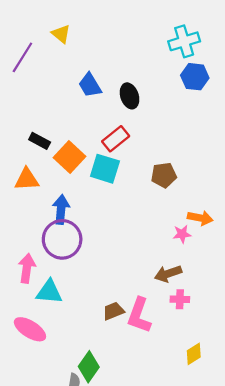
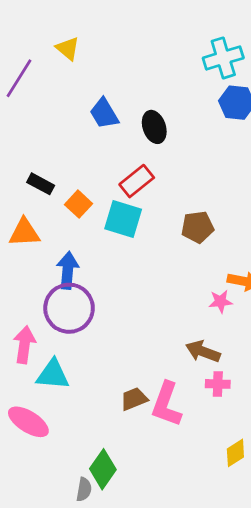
orange square: (70, 157) -> (78, 204), size x0.7
brown arrow: (168, 274) -> (203, 351), turned 40

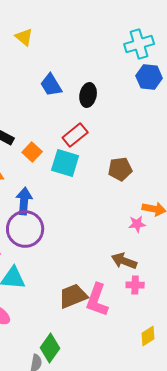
black ellipse: (154, 127) -> (88, 95), turned 30
brown trapezoid: (134, 399) -> (73, 296), size x1.4

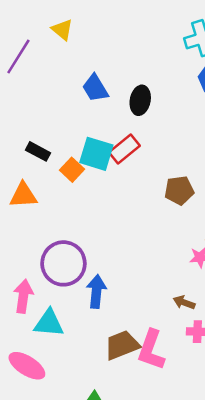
cyan square: (65, 163) -> (96, 154), moved
blue arrow: (24, 201) -> (96, 291), moved
brown arrow: (124, 261) -> (184, 302), size x0.7

